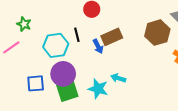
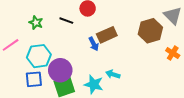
green star: (24, 24) -> (36, 23), moved
black line: (77, 35) -> (66, 21), moved, turned -56
cyan hexagon: (56, 45) -> (39, 56), moved

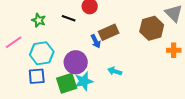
orange cross: (173, 53) -> (174, 50), turned -32
purple circle: (60, 70) -> (76, 62), moved
cyan star: (94, 84) -> (84, 81), moved, turned -30

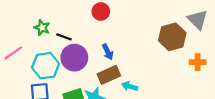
black line: (69, 18) -> (64, 37), moved
brown rectangle: (109, 32) -> (109, 75), moved
purple circle: (76, 62) -> (74, 58), moved

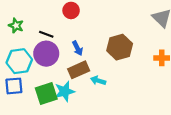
black line: (64, 37) -> (46, 34), moved
brown hexagon: (172, 37) -> (120, 47), moved

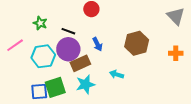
brown rectangle: (79, 70) -> (80, 63), moved
blue square: (14, 86) -> (39, 91), moved
green square: (46, 94) -> (55, 87), moved

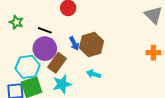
brown hexagon: (137, 43) -> (91, 45), moved
cyan hexagon: (43, 56) -> (28, 67), moved
brown rectangle: (80, 63) -> (57, 63), turned -30

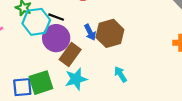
cyan hexagon: (28, 67) -> (36, 22), moved
cyan arrow: (94, 74) -> (120, 74), moved, turned 40

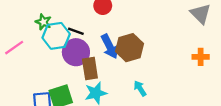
blue arrow: (90, 32) -> (110, 46), size x1.5
brown rectangle: (70, 54) -> (90, 69), turned -45

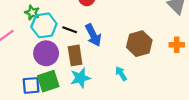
black line: (76, 31) -> (70, 30), moved
brown hexagon: (130, 48) -> (139, 44), moved
purple circle: (76, 52) -> (46, 53), moved

